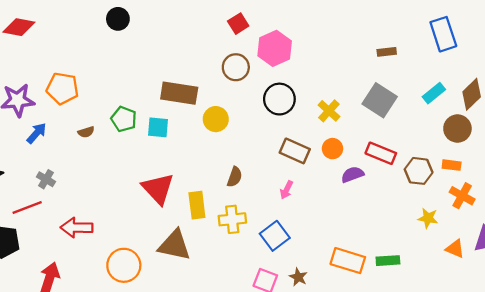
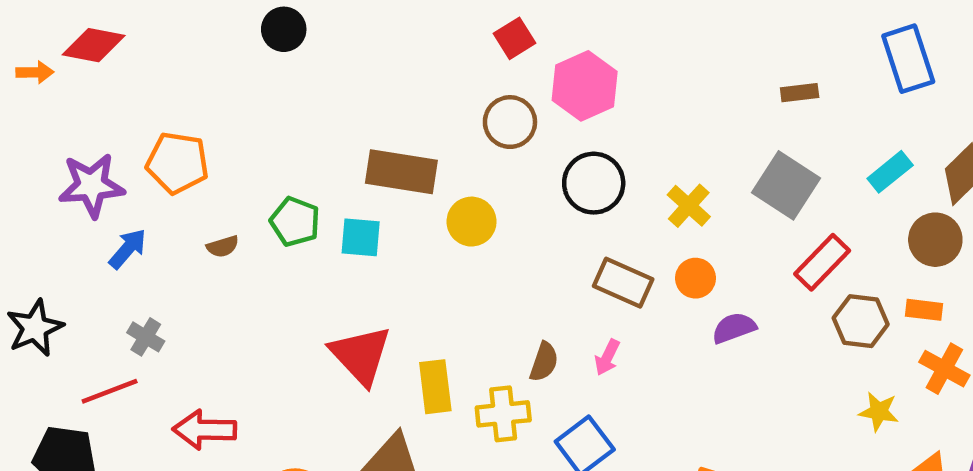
red rectangle: (381, 153) -> (822, 262), moved, turned -68
brown semicircle: (235, 177) -> (544, 362), moved

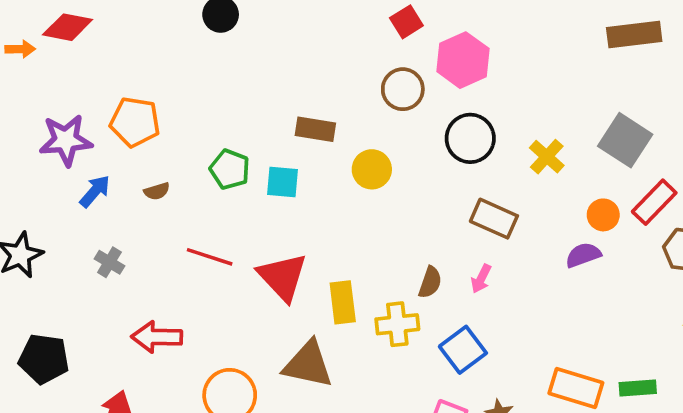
brown rectangle: (800, 93) -> (634, 35), moved, size x1.8
brown rectangle: (401, 172) -> (315, 129), size x0.7
brown semicircle: (223, 246) -> (157, 191), moved
orange circle: (696, 278) -> (603, 215), moved
red line: (110, 391) -> (210, 257), moved, turned 39

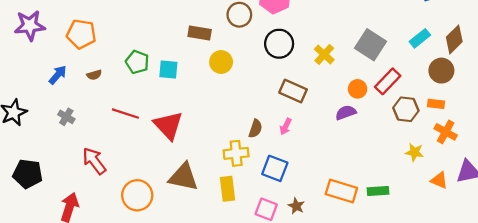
brown rectangle: (315, 129) -> (200, 33), moved
purple star: (66, 140) -> (30, 25), moved
yellow rectangle: (343, 302) -> (227, 189), moved
red arrow: (157, 337) -> (94, 161), turned 52
blue square: (463, 350) -> (275, 168), turned -32

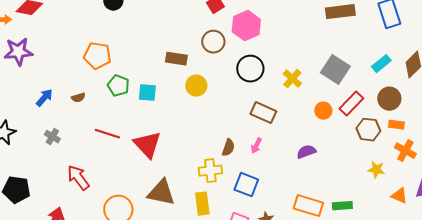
orange pentagon: (81, 34) -> (97, 56), moved
brown circle: (441, 71) -> (389, 99), moved
purple semicircle: (346, 113) -> (306, 152), moved

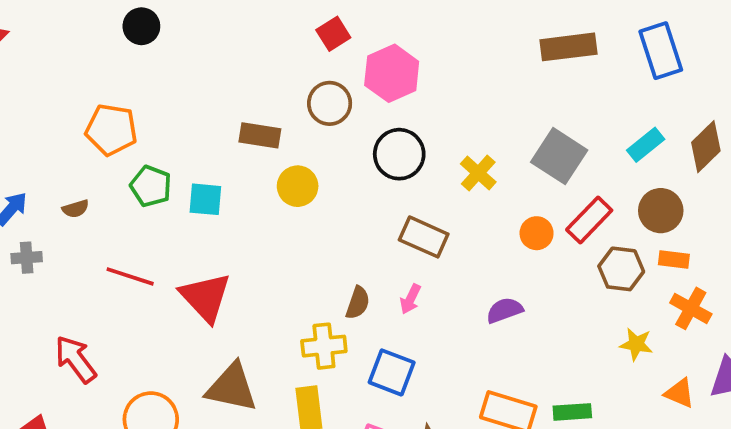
gray cross: (52, 137) -> (27, 258), moved, turned -35

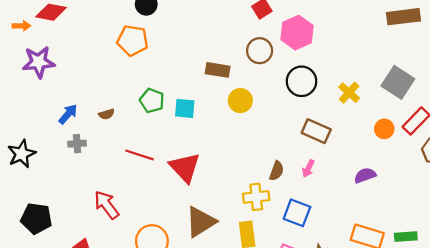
orange pentagon: (111, 130) -> (133, 40), moved
brown triangle: (232, 387) -> (201, 222), turned -44

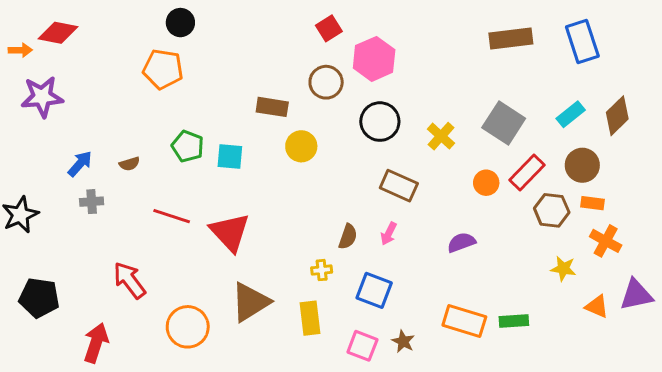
yellow cross: (256, 197) -> (322, 270), size x0.6

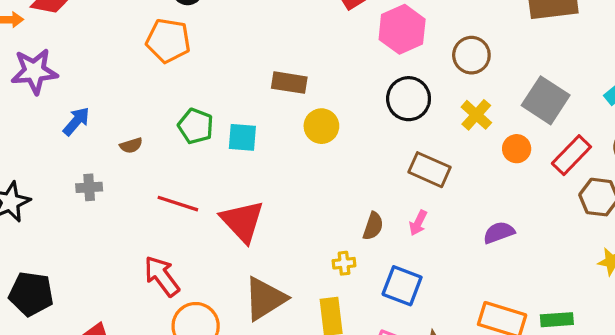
brown circle: (326, 82) -> (471, 55), moved
blue arrow: (80, 164) -> (76, 121), moved
orange circle: (486, 183) -> (517, 149), moved
red arrow: (129, 280) -> (162, 276), moved

